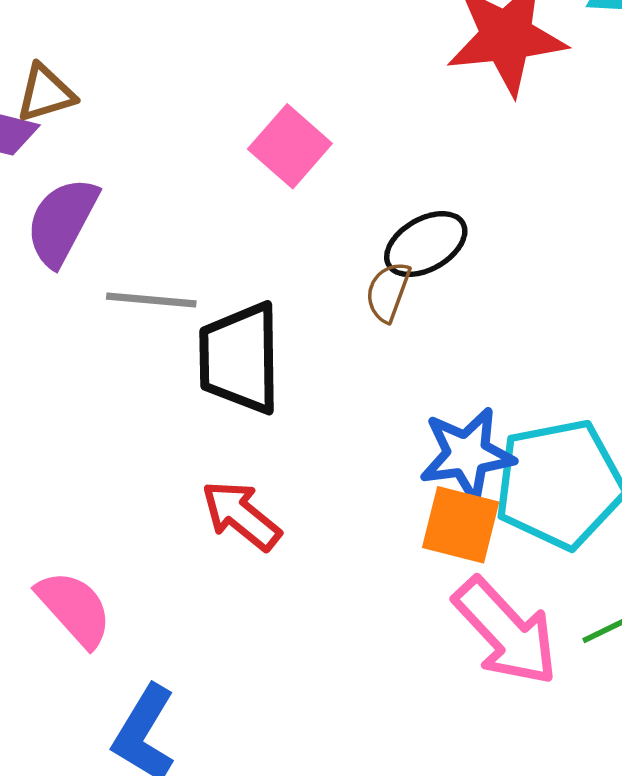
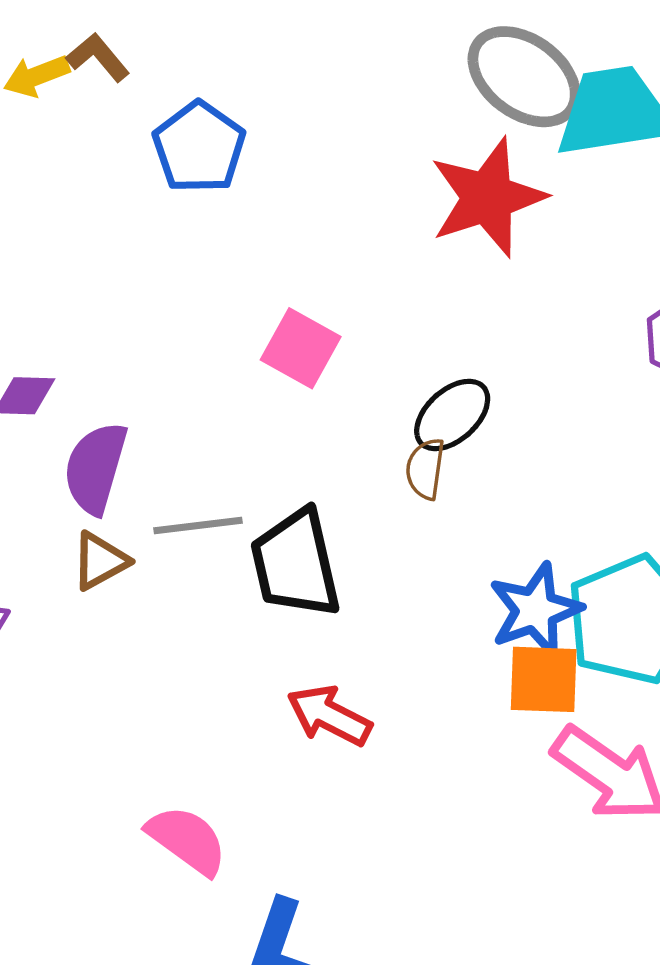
brown triangle: (46, 93) -> (100, 561), moved

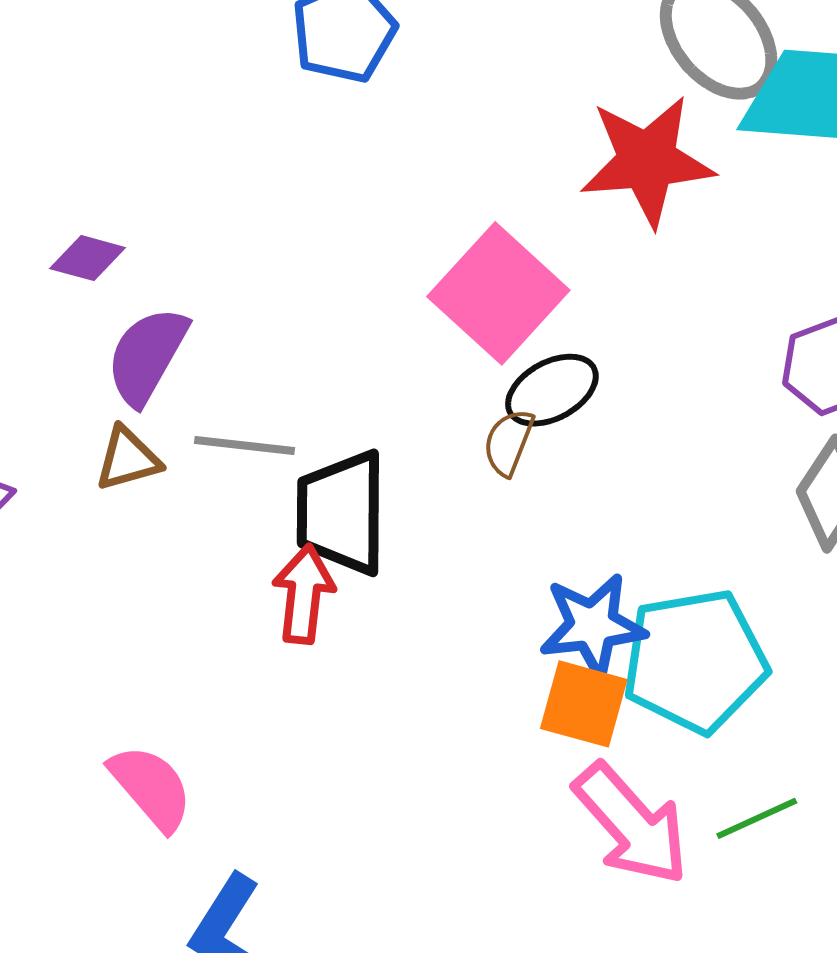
pink square: (301, 348) -> (498, 293), moved, size x1.5
red arrow: (329, 716) -> (304, 594), moved, turned 56

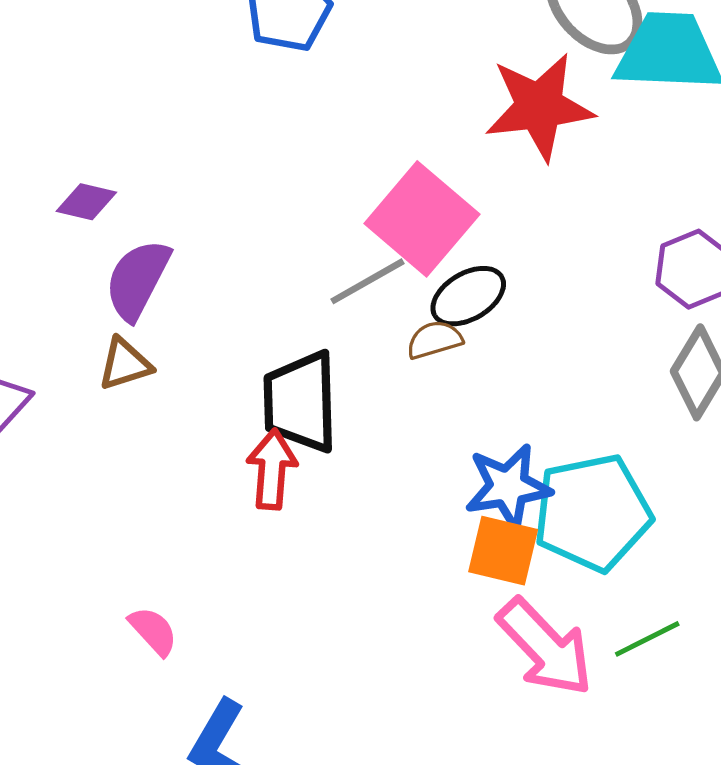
brown semicircle: (509, 442) -> (434, 340), turned 54
gray line: (244, 445) -> (367, 281), moved, turned -34
pink semicircle: (151, 788) -> (153, 631), size x0.7

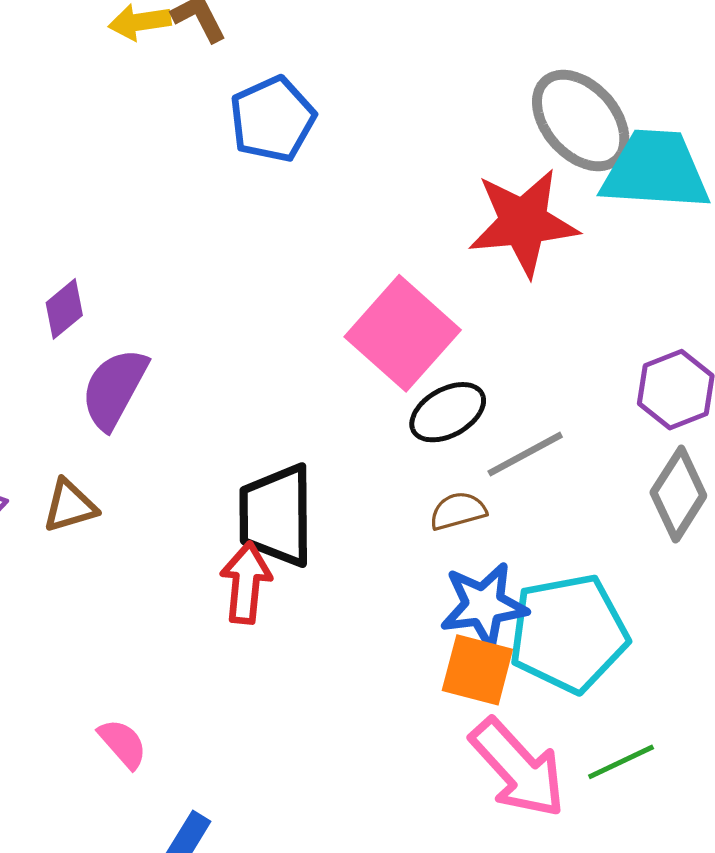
purple diamond: (86, 202) -> (64, 309), turned -54
gray line: (367, 281) -> (525, 454), moved
brown semicircle: (434, 340) -> (458, 511), moved
brown triangle: (125, 364) -> (70, 506), moved

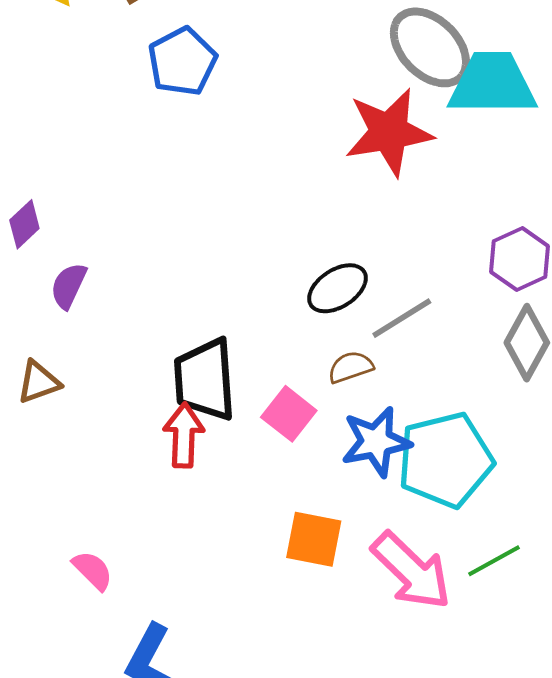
pink square: (403, 333) -> (289, 414), moved, size x0.6
purple semicircle: (114, 389) -> (69, 286), size x0.7
orange square: (477, 670) -> (314, 539), moved

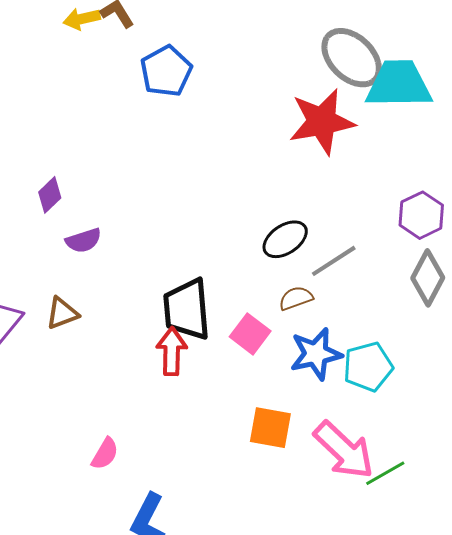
purple semicircle: (69, 286) -> (84, 241), turned -132
cyan pentagon: (445, 460) -> (368, 367), size x0.7
green line: (494, 561) -> (385, 473), moved
pink semicircle: (93, 570) -> (105, 454), turned 76

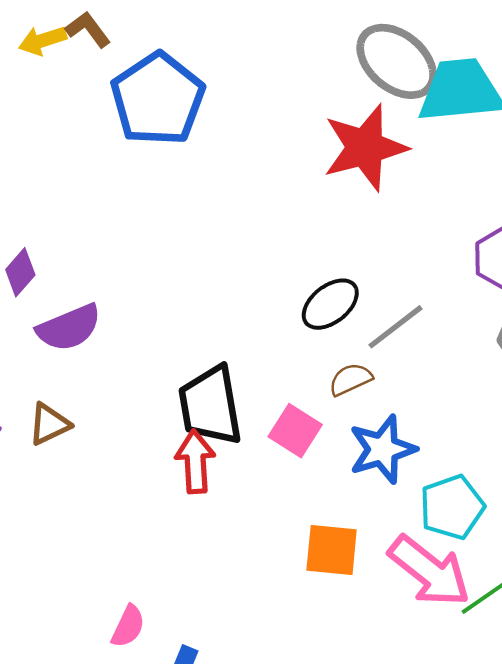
blue pentagon: (166, 71) -> (158, 99), size x1.4
purple semicircle: (84, 241) -> (69, 328), size x1.4
cyan pentagon: (368, 367) -> (452, 507), moved
pink semicircle: (105, 454) -> (128, 626), moved

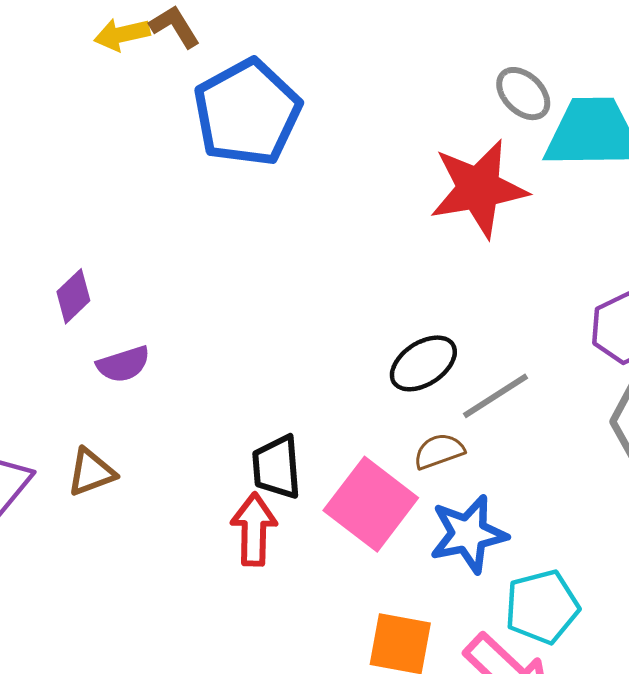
gray ellipse: (397, 61) -> (523, 94), size x0.6
purple semicircle: (69, 328) -> (123, 364), size x0.7
black trapezoid: (210, 406) -> (277, 467), size x0.7
pink square: (295, 431) -> (371, 504), size x1.5

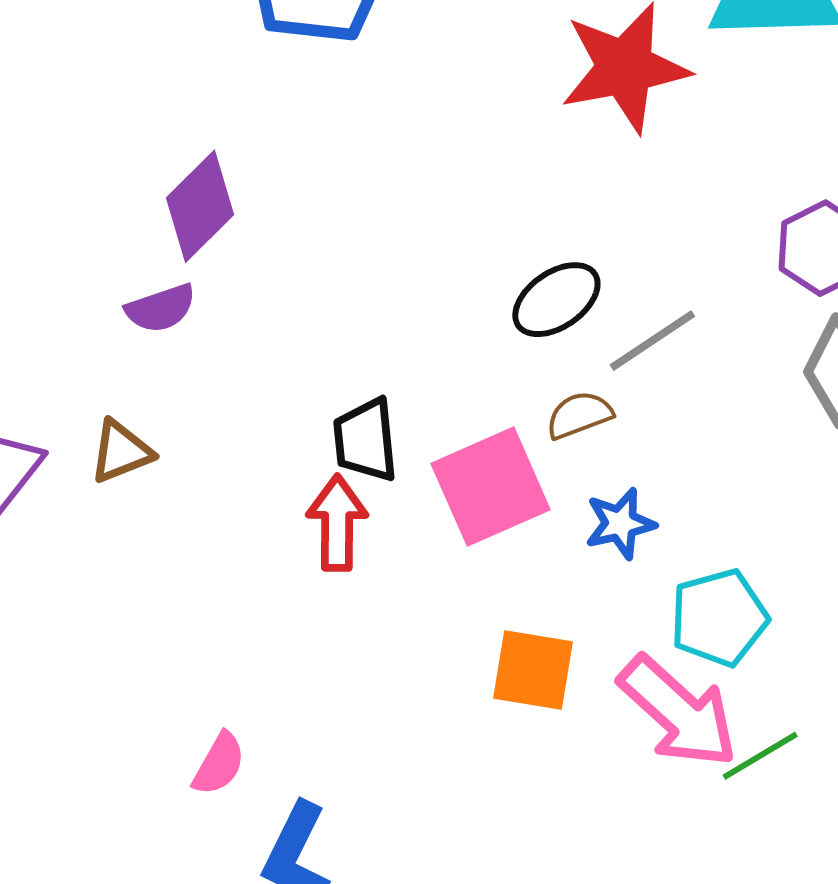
purple diamond: (73, 296) -> (200, 206), moved, size x1.5
pink square: (371, 504) -> (491, 487), turned 30
blue star: (468, 534) -> (620, 524), size x0.7

